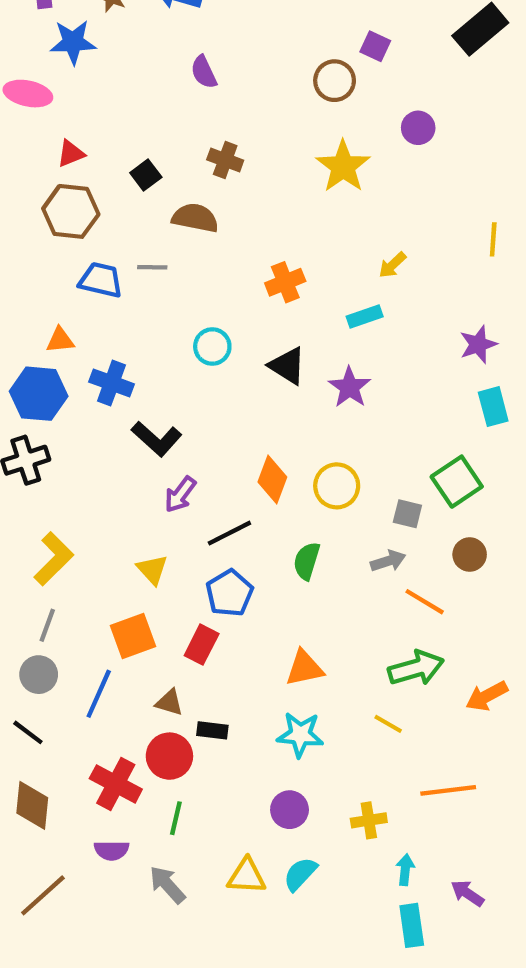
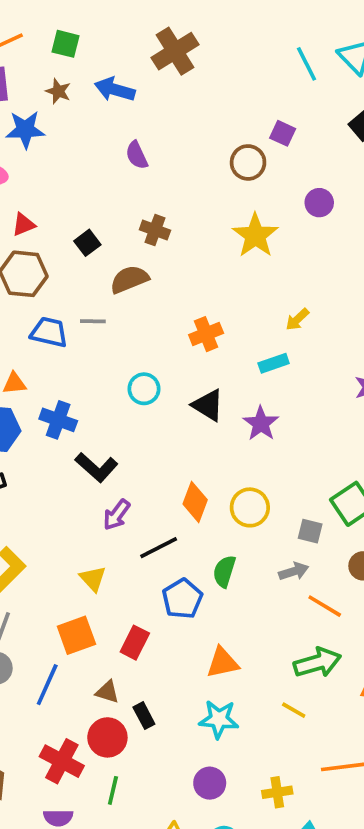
brown semicircle: (195, 218) -> (129, 279), turned -33
blue pentagon: (229, 593) -> (182, 599), moved
black rectangle: (212, 730) -> (144, 716), turned 55

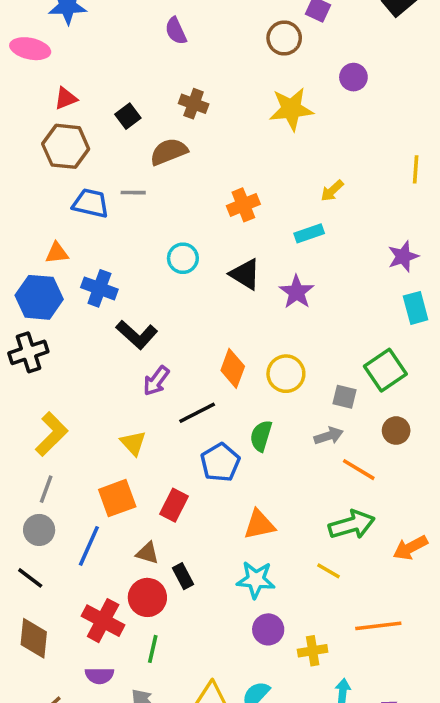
yellow star: (255, 235) -> (291, 109), turned 30
purple circle: (210, 783) -> (268, 629), moved

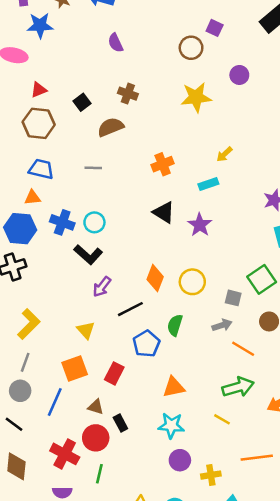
gray line: (133, 193) -> (93, 168), moved
blue trapezoid: (91, 203) -> (41, 169), moved
cyan circle: (183, 258) -> (94, 222), moved

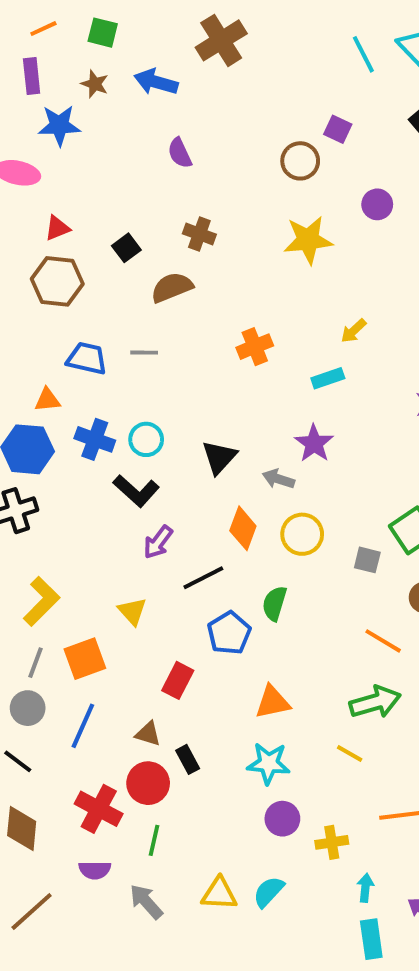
blue trapezoid: (41, 169) -> (87, 358), moved
black triangle: (164, 212) -> (219, 457), moved, turned 40
gray arrow: (222, 325) -> (278, 479), moved, turned -144
orange square: (75, 369) -> (85, 659), moved

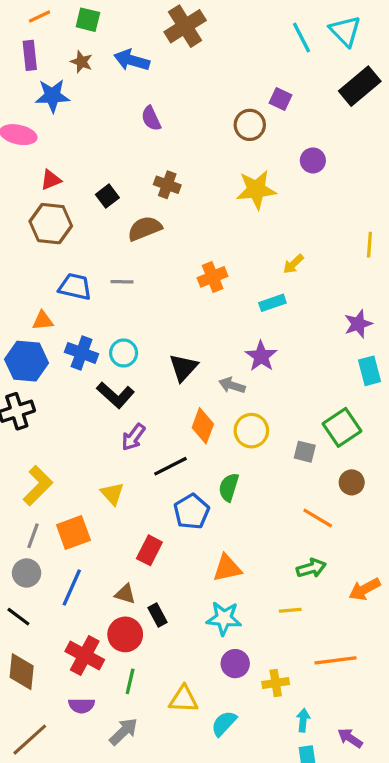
green arrow: (375, 702) -> (311, 568), size x0.7
yellow line: (350, 753) -> (290, 610), turned -35
yellow triangle: (219, 894) -> (183, 699), moved
gray arrow: (146, 902) -> (124, 732), turned 88

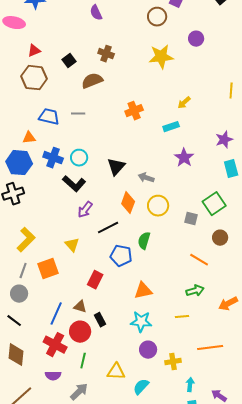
purple star: (261, 356) -> (184, 158), moved
blue pentagon: (192, 512) -> (121, 256), turned -30
blue line: (72, 588) -> (56, 314), moved

